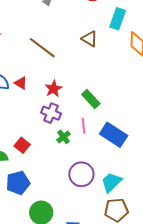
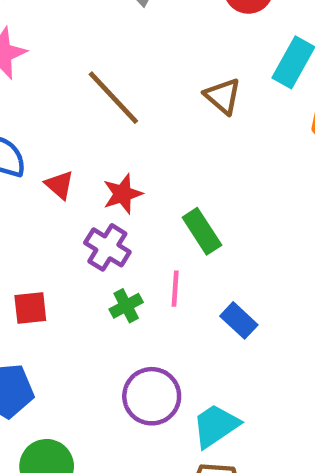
red triangle: (21, 83) -> (59, 185), moved
blue rectangle: (114, 135) -> (239, 320), size x0.6
red square: (22, 145) -> (30, 308), turned 35

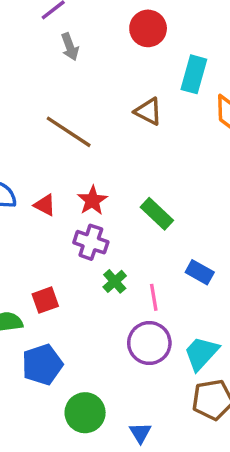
pink line: (175, 289) -> (154, 297), moved

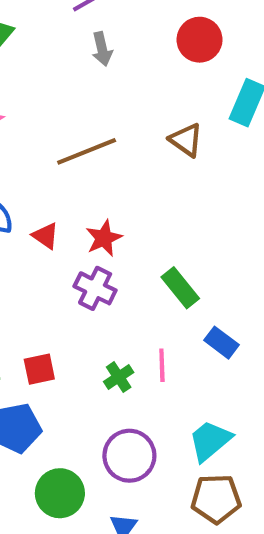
brown line: (69, 132) -> (87, 151), turned -63
green rectangle: (157, 214) -> (180, 288), moved
green cross: (115, 281) -> (119, 377), moved
red square: (45, 300) -> (39, 369), moved
purple circle: (149, 343) -> (129, 456), moved

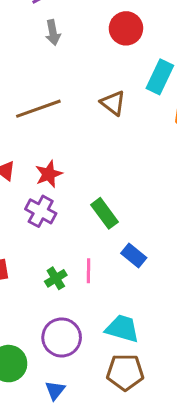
cyan trapezoid: (210, 441) -> (122, 329), turned 54

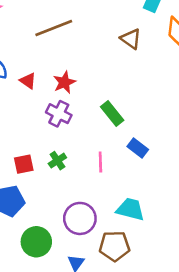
brown triangle: (113, 103) -> (131, 39), moved
green cross: (56, 278) -> (57, 161), moved
brown pentagon: (125, 372) -> (114, 246), moved

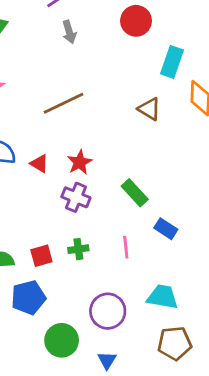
green cross: (57, 161) -> (78, 249), turned 30
brown pentagon: (114, 246) -> (175, 343), moved

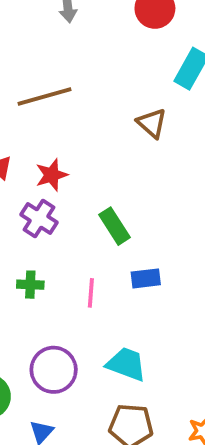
blue rectangle: (166, 229) -> (146, 278), turned -50

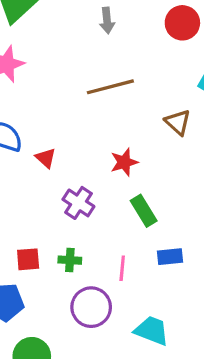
brown line: (44, 97) -> (110, 87), moved
red star: (52, 175) -> (124, 162), moved
purple circle: (54, 370) -> (91, 307), moved

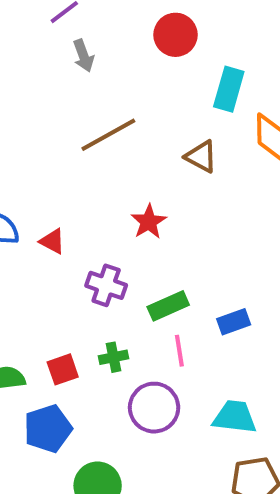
green rectangle: (144, 211) -> (168, 306), moved, turned -68

